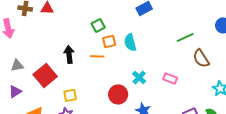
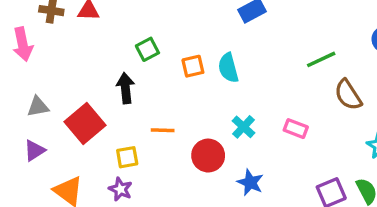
green square: (98, 25) -> (147, 49), moved
orange line: (97, 56) -> (163, 130), moved

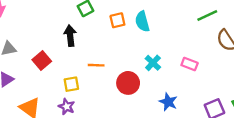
red square: (85, 123) -> (42, 60), size x0.7
blue star: (250, 182) -> (168, 102), moved

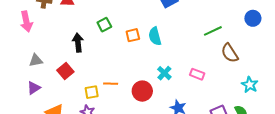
black arrow: (70, 36) -> (78, 43), moved
orange line: (96, 65) -> (111, 84), moved

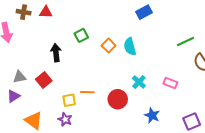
orange square: (133, 35) -> (109, 46), turned -32
gray triangle: (36, 60) -> (19, 77), moved

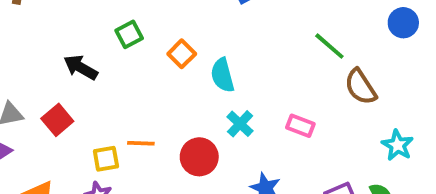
green line: (186, 42) -> (329, 46), turned 66
cyan semicircle: (130, 47) -> (223, 75), moved
black arrow: (56, 53) -> (81, 67), turned -54

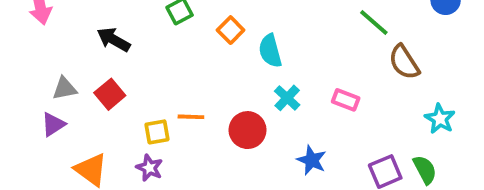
black arrow: (81, 67) -> (114, 40), moved

